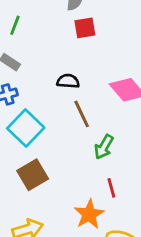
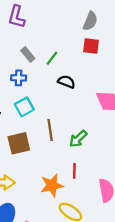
green line: (15, 25) -> (52, 58), moved
brown line: (82, 114) -> (50, 130), moved
cyan square: (26, 128) -> (24, 107), size x0.7

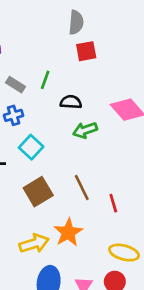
brown line: (50, 130) -> (82, 187), moved
green arrow: (78, 139) -> (85, 130), moved, turned 42
orange star: (52, 185) -> (68, 232), moved

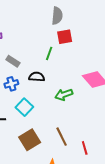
green line: (45, 80) -> (49, 53), moved
black semicircle: (71, 102) -> (37, 77), moved

